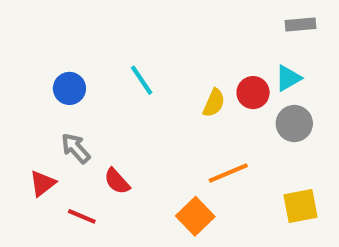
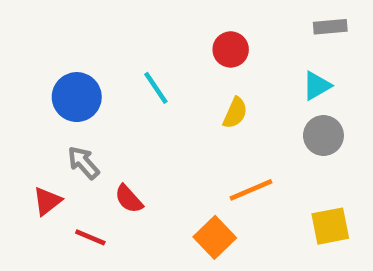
blue circle: (69, 88) -> (77, 97), size x1.4
red circle: (253, 93) -> (231, 49), moved

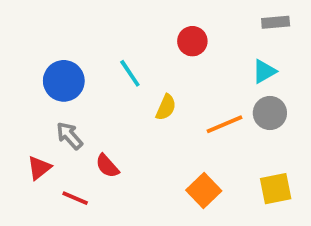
yellow semicircle: (235, 113) -> (166, 107), moved
orange line: (251, 190) -> (225, 124), moved
orange square: (215, 237) -> (204, 191), moved

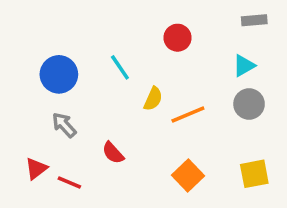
orange line: (225, 124) -> (188, 114), moved
red semicircle: (107, 166) -> (113, 153), moved
red triangle: (39, 168) -> (36, 169), moved

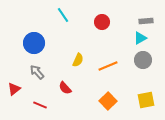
gray rectangle: (254, 20) -> (146, 21), moved
cyan line: (120, 67) -> (63, 15), moved
yellow semicircle: (153, 99) -> (78, 60), moved
red triangle: (36, 169) -> (14, 89), moved

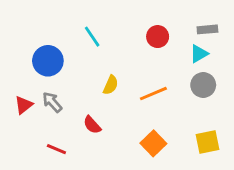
cyan line: (63, 15) -> (92, 37), moved
red circle: (102, 22) -> (158, 37), moved
red triangle: (14, 89) -> (24, 105), moved

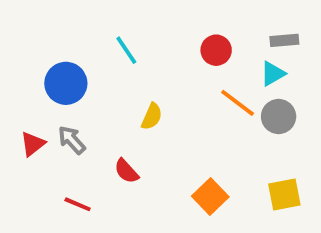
orange line: (153, 94) -> (238, 103), moved, turned 60

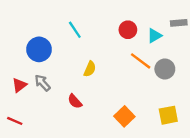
gray rectangle: (284, 40) -> (179, 23), moved
cyan triangle: (273, 74) -> (154, 36), moved
red line: (78, 204) -> (15, 121), moved

